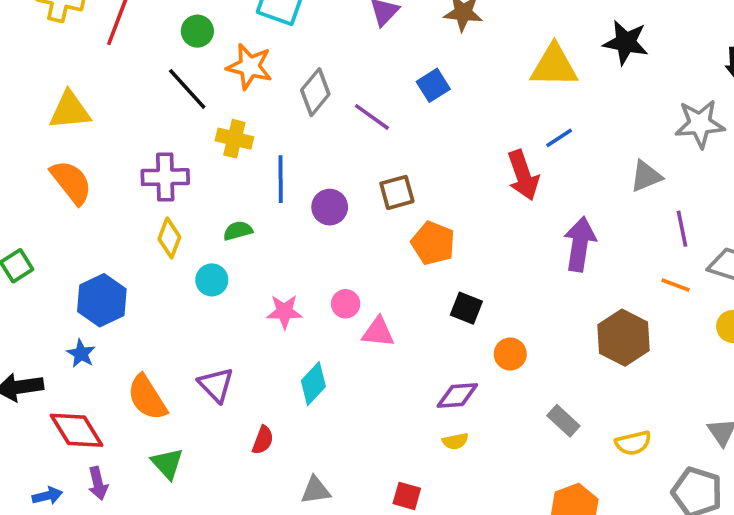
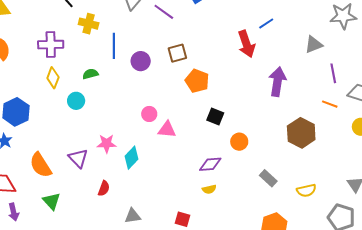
pink star: (284, 312) -> (107, 144), moved

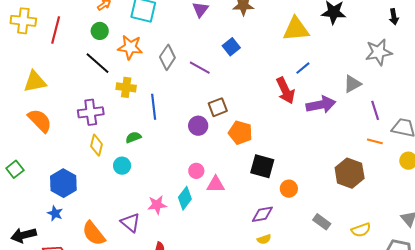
purple circle: (141, 61) -> (198, 126), moved
purple arrow: (277, 82) -> (321, 105), moved, turned 76
black square: (215, 117) -> (262, 166), size x1.4
cyan diamond: (132, 158) -> (185, 198), moved

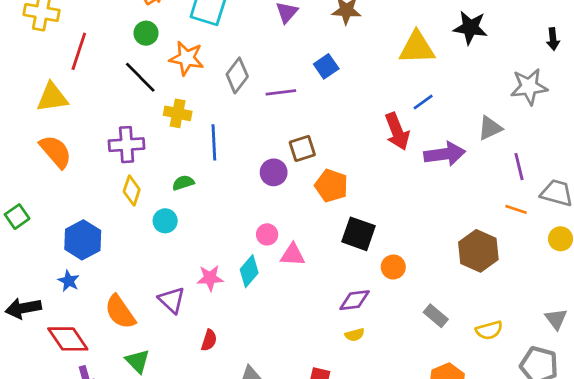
red line: (56, 30) -> (79, 51), moved
purple line: (200, 68) -> (281, 92), turned -40

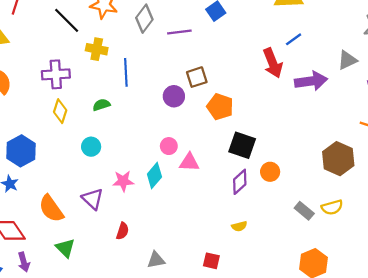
cyan circle: (165, 221) -> (91, 147), moved
purple diamond: (355, 300) -> (240, 182), moved, turned -35
yellow semicircle: (489, 330) -> (332, 207), moved

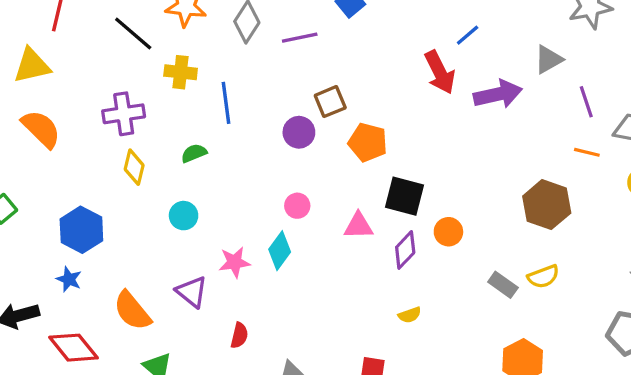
pink triangle: (189, 162) -> (358, 226), moved

